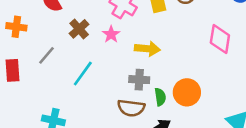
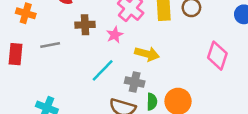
brown cross: (79, 29) -> (85, 25), turned 30
gray line: (47, 55) -> (50, 45), turned 30
cyan line: (83, 74) -> (103, 70), moved

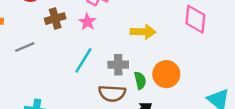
yellow arrow: (147, 54) -> (143, 32), moved

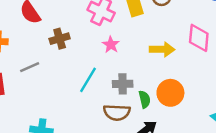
pink star: (87, 22) -> (111, 45), moved
yellow arrow: (143, 32) -> (162, 49), moved

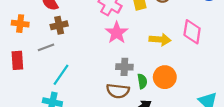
brown cross: (60, 39) -> (59, 25), moved
pink star: (111, 45) -> (117, 33), size x1.5
cyan line: (88, 80) -> (61, 75), moved

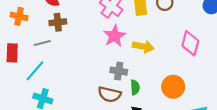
yellow arrow: (160, 40) -> (143, 47), moved
cyan line: (61, 75) -> (35, 71), moved
orange circle: (165, 77) -> (173, 87), moved

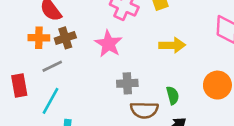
orange cross: (19, 16) -> (39, 38), moved
pink star: (115, 36) -> (108, 44), moved
gray cross: (119, 71) -> (127, 83), moved

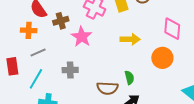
brown cross: (65, 38) -> (61, 21), moved
gray cross: (127, 83) -> (70, 70), moved
orange circle: (217, 85) -> (162, 58), moved

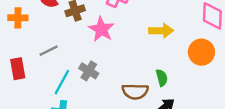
orange cross: (29, 30) -> (18, 18), moved
gray cross: (70, 70) -> (89, 71), turned 35
cyan line: (36, 79) -> (62, 82), moved

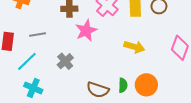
orange circle: (201, 52) -> (146, 85), moved
cyan line: (62, 82) -> (27, 61), moved

